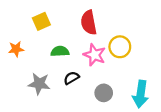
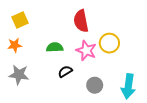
yellow square: (41, 21) -> (20, 20), moved
gray star: (39, 84) -> (19, 75), moved

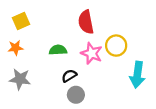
gray circle: (95, 85) -> (76, 95), moved
cyan arrow: (128, 86) -> (137, 75), moved

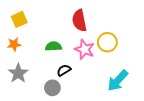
cyan arrow: (137, 75) -> (118, 81), moved, turned 35
gray star: (20, 79) -> (18, 73), turned 30
gray circle: (76, 95) -> (52, 88), moved

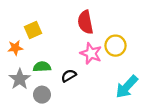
yellow square: (19, 19) -> (33, 30), moved
green semicircle: (53, 46) -> (42, 67), moved
gray circle: (52, 88) -> (42, 95), moved

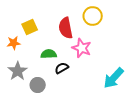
red semicircle: (85, 22) -> (66, 28), moved
yellow circle: (115, 46) -> (93, 16), moved
green semicircle: (42, 67) -> (49, 54), moved

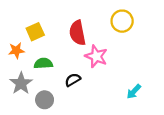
yellow circle: (93, 16) -> (122, 21), moved
green semicircle: (49, 54) -> (43, 63), moved
cyan arrow: (114, 78) -> (134, 92), size x0.6

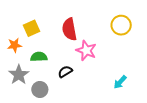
yellow circle: (122, 21) -> (121, 25), moved

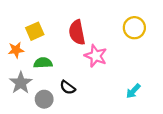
black semicircle: (65, 72) -> (68, 87), moved, turned -112

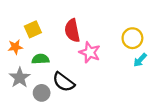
yellow circle: (134, 28) -> (132, 38), moved
black semicircle: (68, 87) -> (63, 82), size x1.5
cyan arrow: (133, 91) -> (140, 60), moved

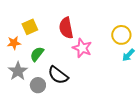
green semicircle: (40, 59) -> (37, 54), turned -49

